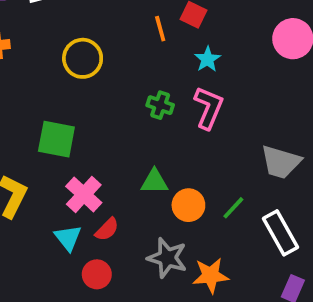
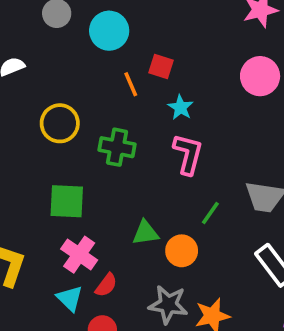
green cross: (160, 105) -> (117, 147), moved, size x1.4
green square: (56, 139) -> (67, 201), moved
green line: (233, 208) -> (210, 213), moved

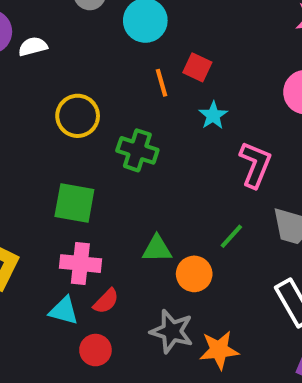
pink L-shape: (188, 154) -> (255, 165), moved
pink cross: (79, 255) -> (80, 264), turned -36
cyan triangle: (70, 298) -> (64, 311), turned -36

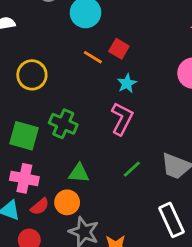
orange line: (161, 83) -> (93, 57), turned -48
green cross: (137, 150) -> (63, 124), moved
pink L-shape: (255, 165) -> (122, 119), moved
orange circle: (194, 274) -> (67, 202), moved

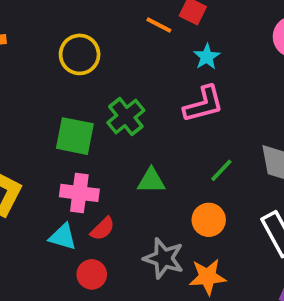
pink L-shape: (122, 119) -> (203, 104), turned 52
green cross: (63, 124) -> (126, 116), turned 32
orange circle: (67, 202) -> (209, 220), moved

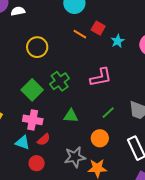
cyan star: (207, 57) -> (118, 41), moved
green square: (75, 136) -> (32, 90), turned 30
gray star: (164, 258) -> (75, 157), turned -30

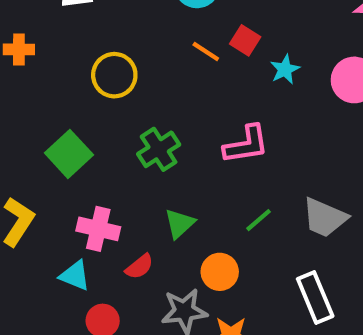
green square: (32, 90) -> (69, 154), moved
green triangle: (71, 116) -> (179, 224), turned -49
orange circle: (100, 138) -> (220, 272), moved
red semicircle: (44, 140) -> (139, 267), moved

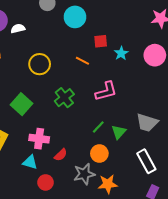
red square: (245, 40) -> (101, 41), turned -32
orange line: (206, 52) -> (82, 61), moved
green line: (258, 220) -> (98, 127), moved
green triangle: (179, 224) -> (119, 132), moved

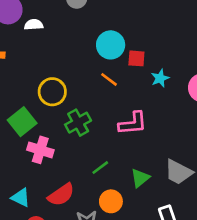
cyan circle: (75, 17) -> (111, 45), moved
yellow circle: (40, 64) -> (52, 92), moved
green line: (98, 127) -> (100, 168), moved
pink cross: (39, 139) -> (40, 150), moved
red semicircle: (61, 155) -> (61, 195), size x1.5

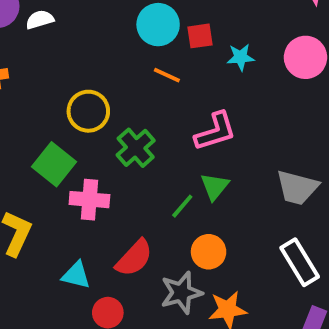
cyan star: (160, 78) -> (241, 57), turned 30
green triangle: (140, 178) -> (215, 186), moved

